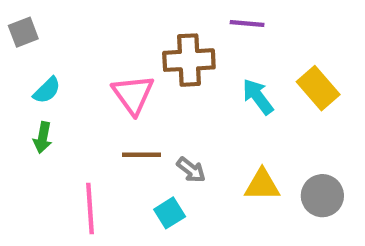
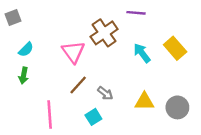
brown cross: (189, 60) -> (104, 33), turned -32
brown line: (142, 155) -> (78, 85), turned -48

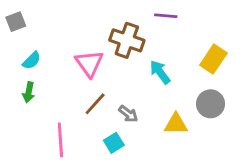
brown cross: (104, 33) -> (127, 40), turned -36
yellow rectangle: (175, 48) -> (213, 59), turned 75
cyan arrow: (142, 53) -> (160, 72), moved
gray circle: (177, 107) -> (211, 104), moved

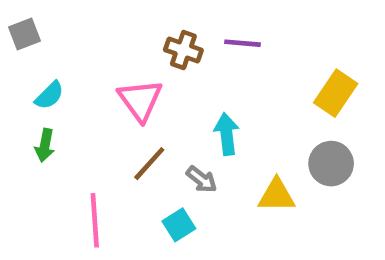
purple line: (166, 16) -> (242, 43), moved
brown cross: (127, 40) -> (183, 50), moved, size x0.7
cyan arrow: (160, 72) -> (227, 134), moved, turned 30

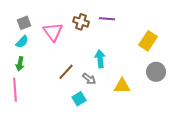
gray square: (24, 34) -> (24, 23), moved
pink triangle: (140, 100) -> (53, 32), moved
gray circle: (331, 164) -> (156, 72), moved
pink line: (95, 220) -> (15, 90), moved

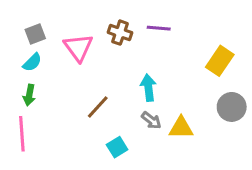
gray arrow: (89, 79) -> (151, 120), moved

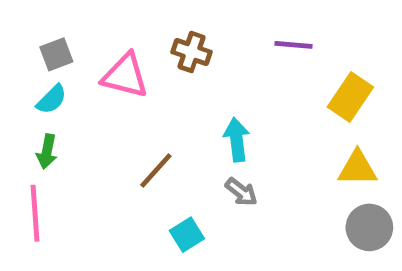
purple line: (159, 28) -> (293, 45), moved
pink triangle: (78, 47) -> (125, 76), turned -40
gray circle: (232, 107) -> (369, 227), moved
yellow triangle: (181, 128) -> (357, 168), moved

